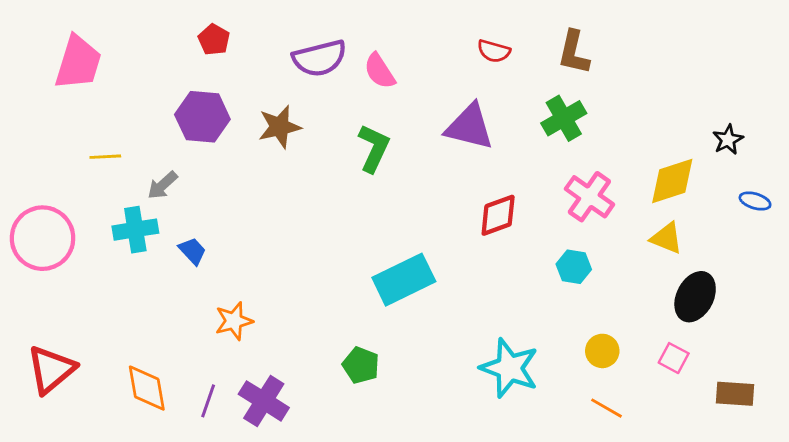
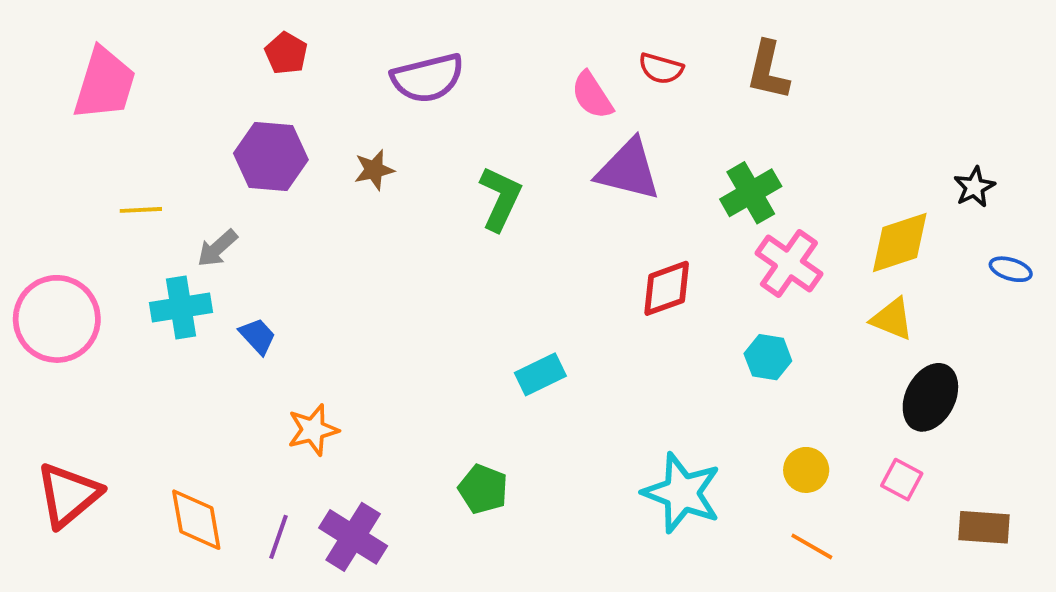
pink semicircle: (380, 71) -> (592, 95), moved
green cross: (564, 118) -> (751, 193), moved
brown star: (280, 127) -> (374, 170), size x0.7
cyan rectangle: (404, 280) -> (540, 374), size x0.6

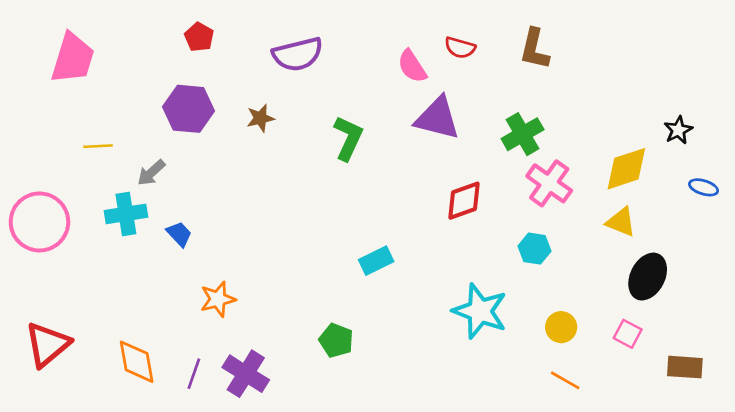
cyan star: (682, 493) -> (480, 311), moved

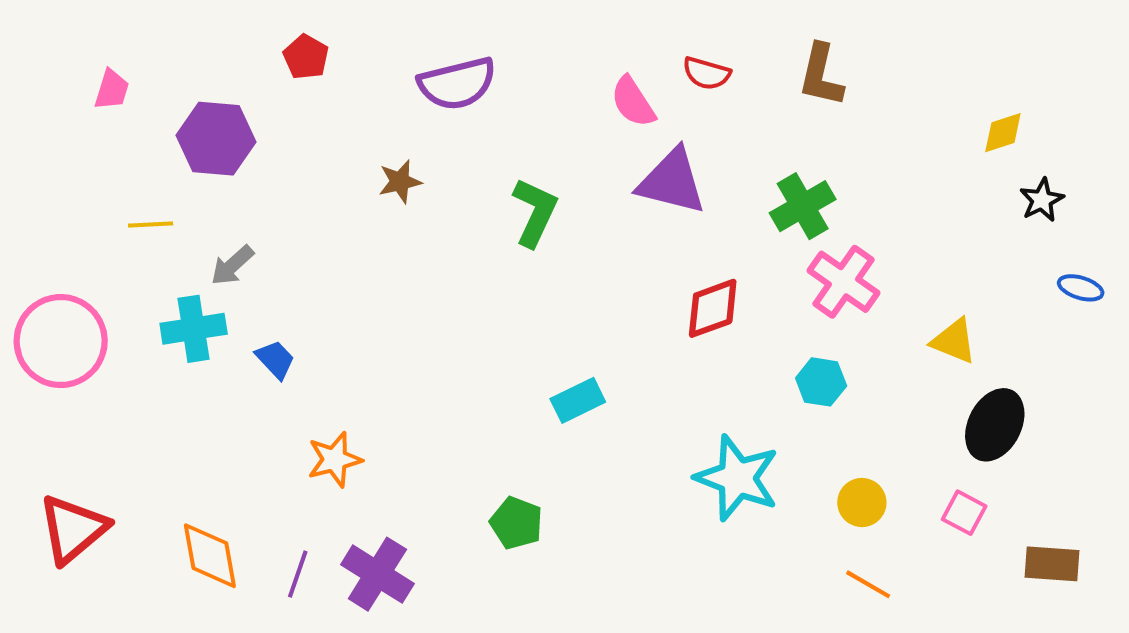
pink trapezoid: (73, 58) -> (112, 90), size x0.5
purple hexagon: (189, 109) -> (216, 139), moved
yellow diamond: (626, 169) -> (1003, 133), moved, size x0.6

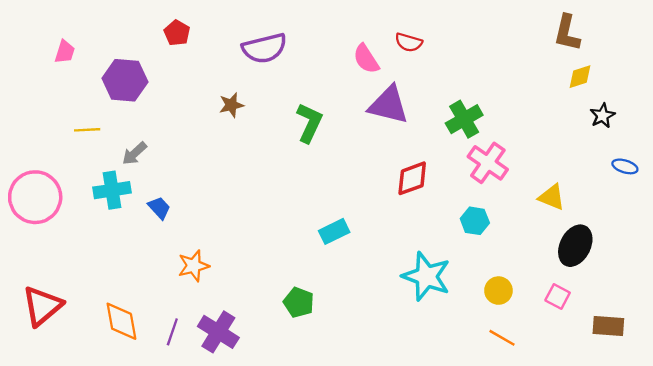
brown L-shape: (821, 75) -> (567, 33), moved

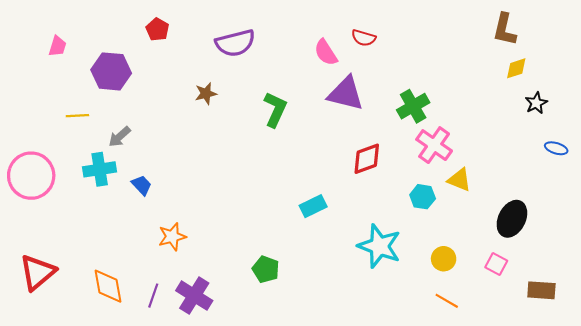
yellow triangle: (552, 197) -> (459, 180), moved
cyan rectangle: (334, 231) -> (313, 206), moved

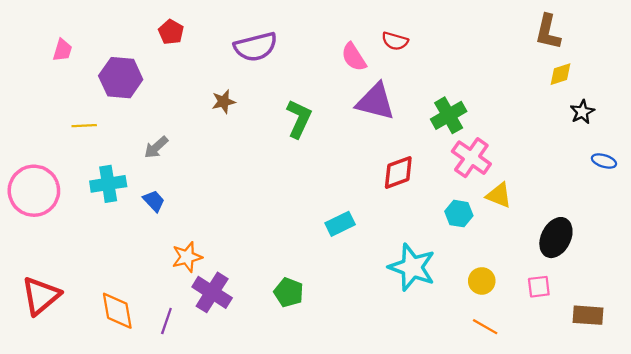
gray arrow: (120, 137) -> (156, 147), moved
pink square: (496, 264) -> (539, 287), turned -35
purple cross: (194, 296) -> (212, 292), moved

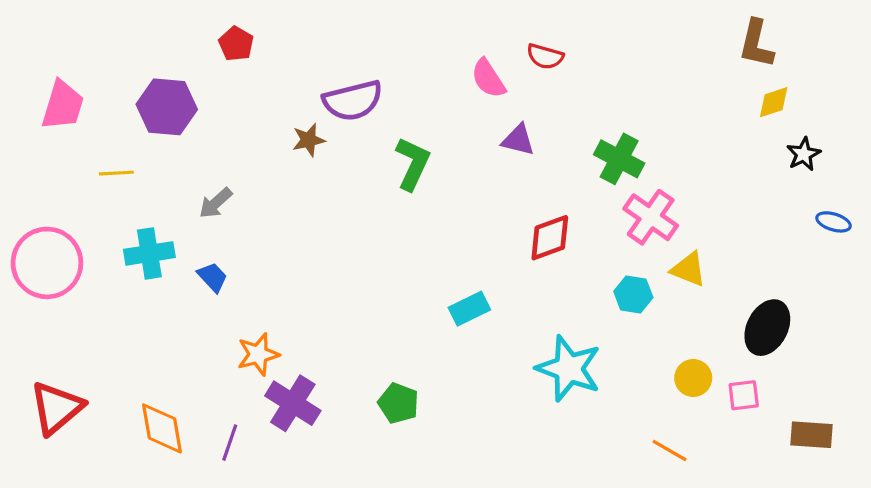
purple semicircle: (256, 47) -> (353, 101), moved
pink trapezoid: (62, 50) -> (63, 105), moved, size x1.6
purple triangle: (375, 102) -> (518, 140), size x0.6
green cross: (449, 115) -> (619, 159), turned -32
yellow circle: (482, 281) -> (693, 378), moved

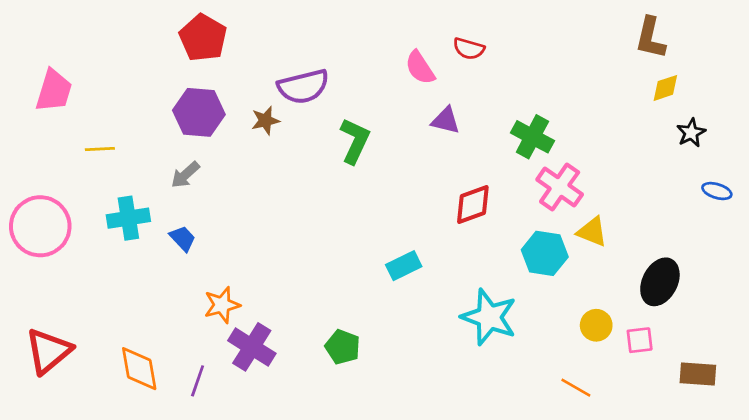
red pentagon: (236, 44) -> (203, 38), size x1.6
purple hexagon: (167, 107) -> (199, 112), moved
cyan hexagon: (633, 294) -> (545, 253), size x1.4

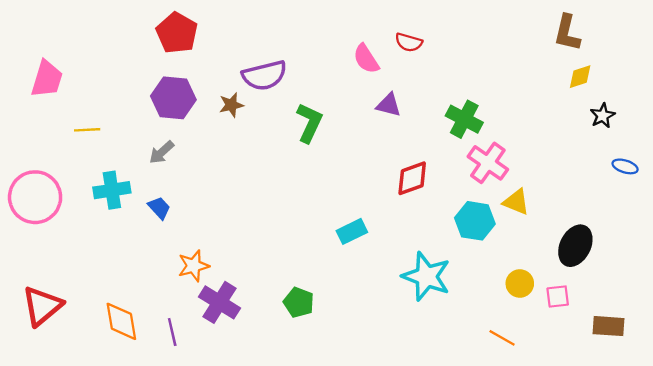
purple line: (198, 381) -> (172, 332), turned -32

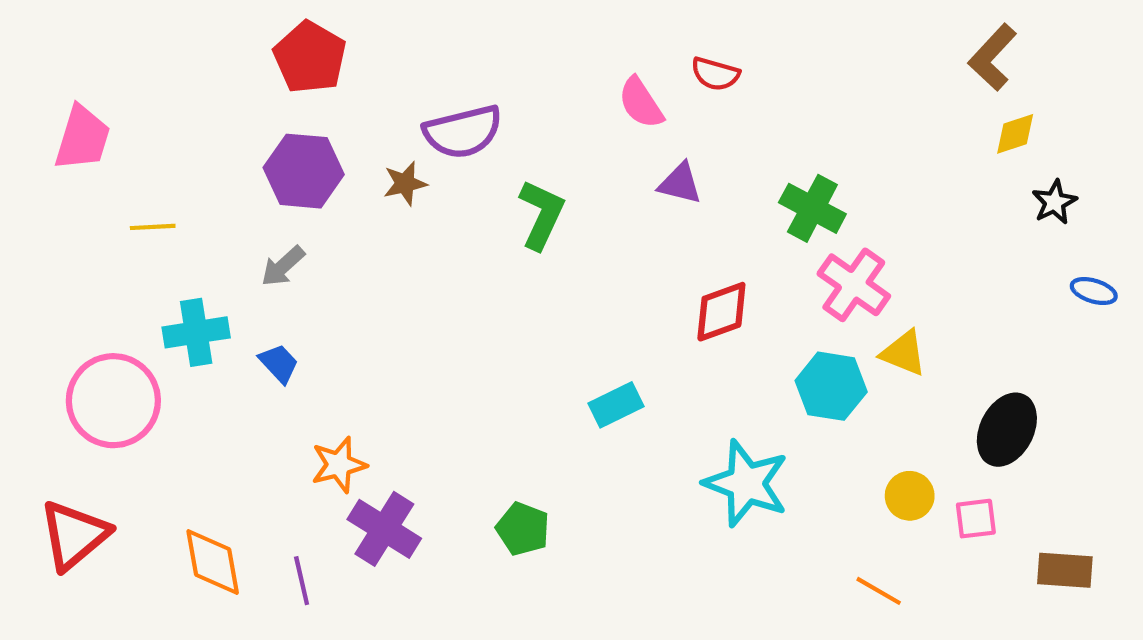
brown L-shape: (567, 33) -> (992, 57), turned 30
pink circle: (35, 197) -> (113, 401), moved

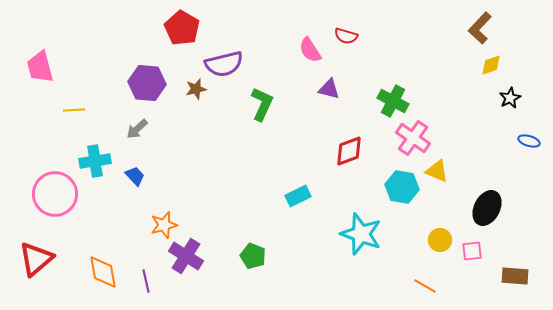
red pentagon: (310, 57) -> (182, 28), moved
pink trapezoid: (82, 138) -> (40, 67), turned 148

